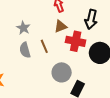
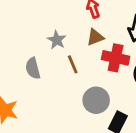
gray star: (23, 28) -> (57, 40), moved
gray semicircle: (25, 50) -> (33, 68), moved

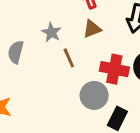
red cross: (116, 58) -> (114, 69), moved
gray semicircle: (33, 68) -> (16, 52), moved, turned 30

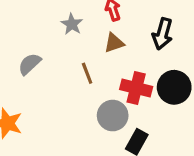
gray star: (51, 32) -> (72, 24), moved
gray semicircle: (16, 52) -> (30, 64), turned 30

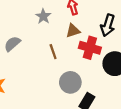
red cross: (136, 88) -> (90, 48), moved

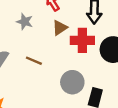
brown line: (53, 52) -> (34, 61), moved, turned -32

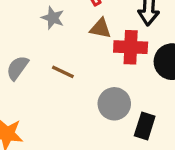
brown triangle: (60, 28) -> (100, 28), turned 42

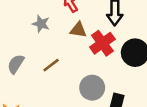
red cross: (131, 47) -> (102, 43), turned -35
brown line: (63, 72) -> (51, 65), turned -60

